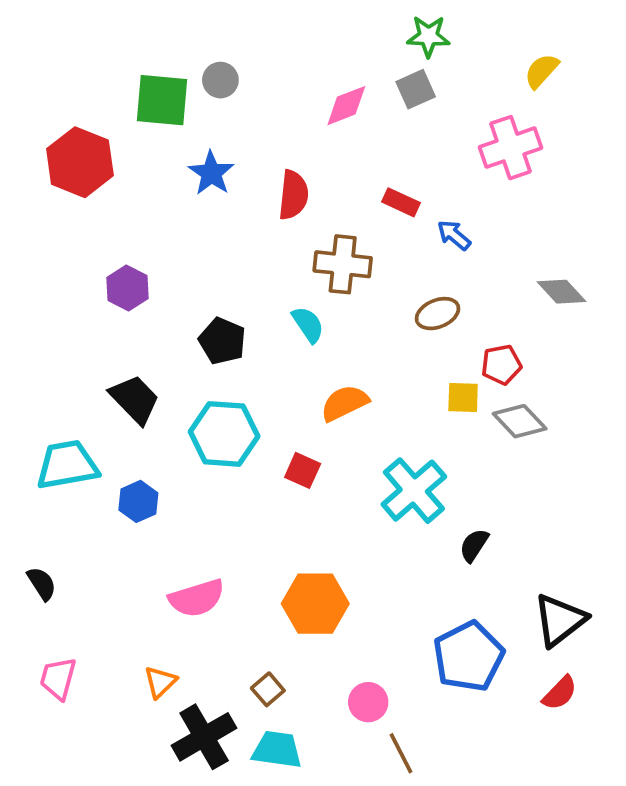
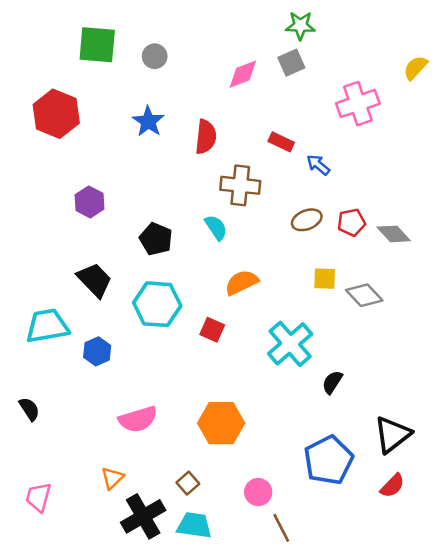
yellow semicircle: (542, 71) -> (415, 68), moved
green square: (162, 100) -> (97, 45), moved
gray diamond: (562, 292) -> (394, 234), moved
red pentagon: (501, 365) -> (351, 222), moved
pink trapezoid: (58, 678) -> (38, 497), moved

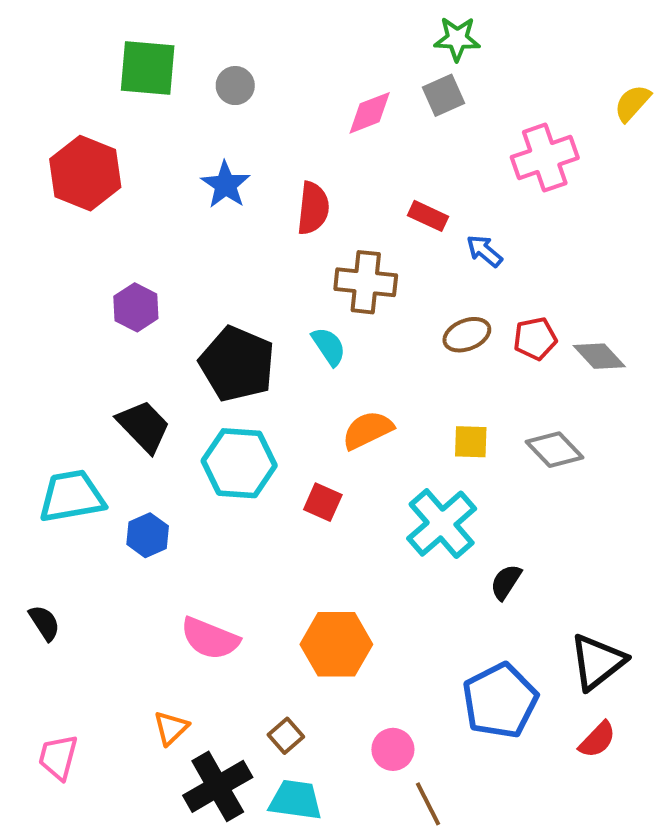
black pentagon: (156, 239) -> (237, 364), size x1.5
yellow square: (325, 279) -> (471, 442), moved
pink semicircle: (138, 419) -> (210, 638), turned 39

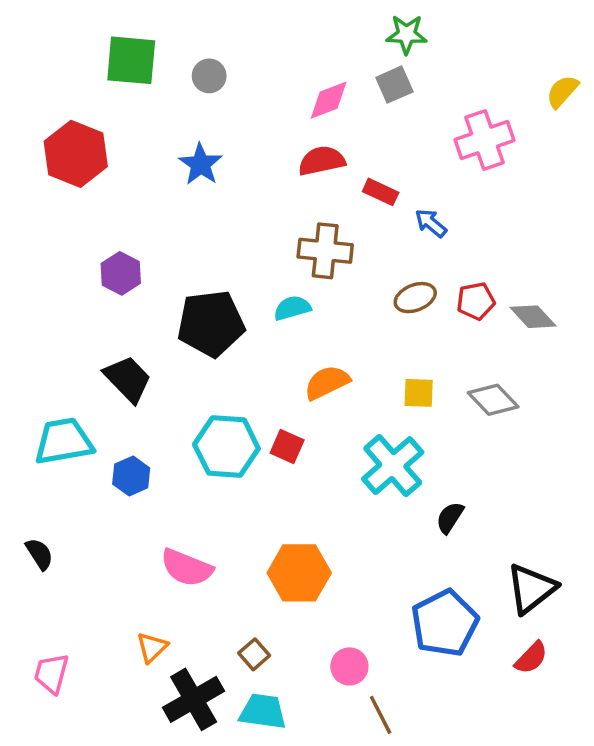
red semicircle: (313, 208) -> (322, 161), moved, turned -108
cyan semicircle: (329, 346) -> (292, 308), turned -72
black pentagon: (237, 364) -> (211, 324), turned -30
cyan hexagon: (239, 463) -> (226, 447), moved

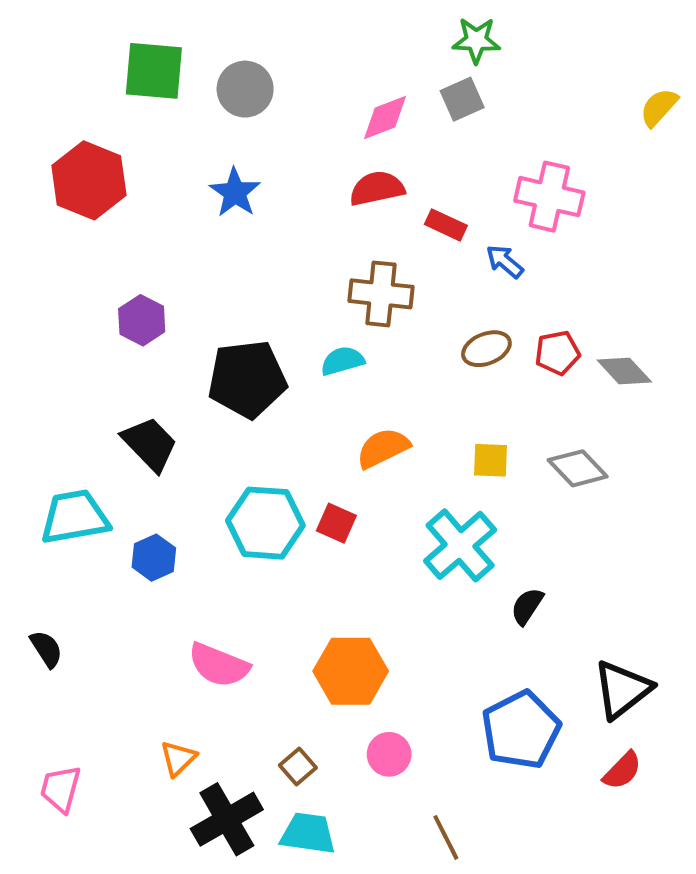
gray circle: (209, 76) -> (245, 89), size x1.4
pink cross: (484, 140) -> (549, 197), moved, turned 32
pink circle: (349, 666) -> (389, 754), moved

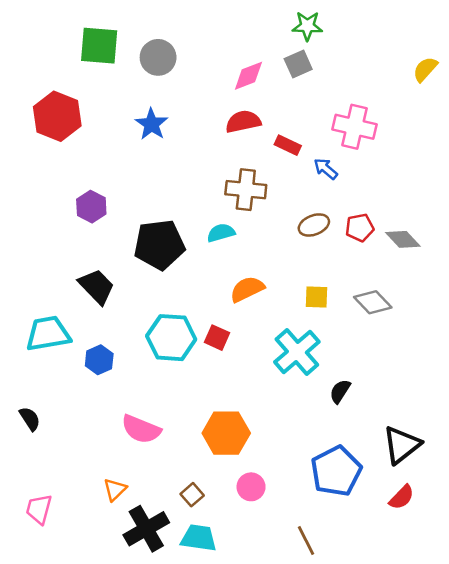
brown line: (446, 837) -> (306, 541), moved

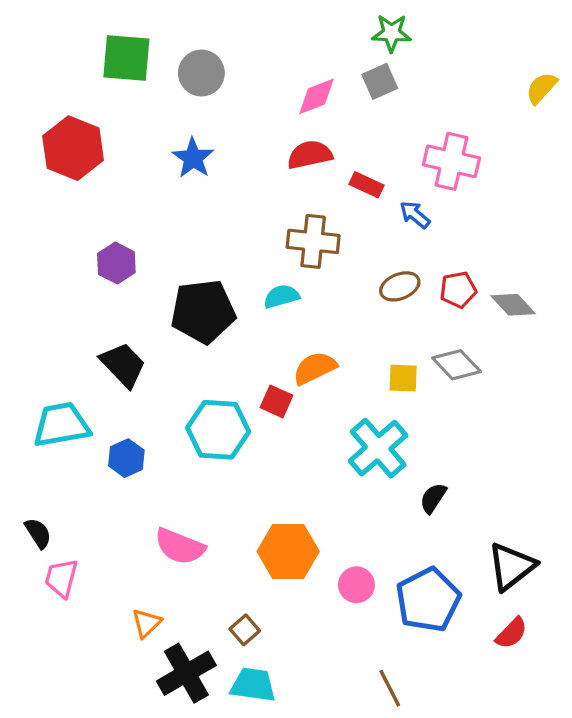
gray diamond: (373, 302) -> (456, 365), moved
red square: (217, 338) -> (276, 401), moved
pink circle: (251, 487) -> (356, 585), moved
pink trapezoid: (39, 509) -> (61, 578), moved

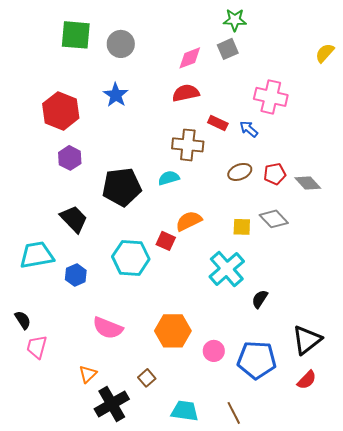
red hexagon: (73, 148) -> (61, 111), moved
red rectangle: (366, 185) -> (218, 123), moved
blue pentagon: (428, 600) -> (257, 360), turned 30
cyan trapezoid: (253, 685) -> (185, 411), moved

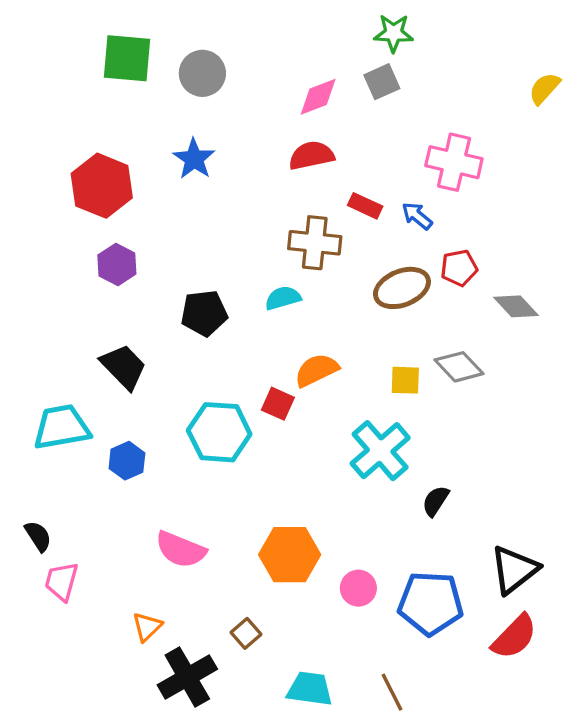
brown ellipse: (240, 172) -> (402, 288), size x1.4
red pentagon: (275, 174) -> (459, 268), moved
black pentagon: (122, 187) -> (204, 313), size x0.7
red semicircle: (307, 380) -> (514, 637), size x1.4

